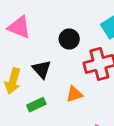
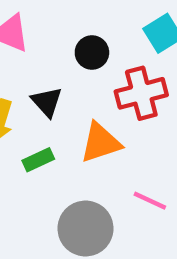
orange triangle: (74, 94) -> (101, 143), size x1.5

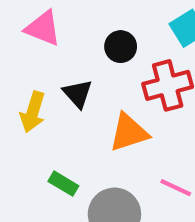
green rectangle: (38, 160) -> (63, 184), moved, turned 56

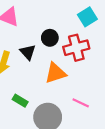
black circle: (121, 47) -> (50, 38), moved

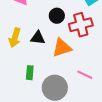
black triangle: (28, 52) -> (38, 38), moved, turned -42
green rectangle: (20, 101) -> (30, 73), turned 64

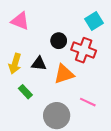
red cross: (81, 25) -> (84, 50), turned 35
green rectangle: (30, 73) -> (25, 92), moved, turned -48

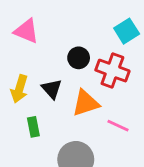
black triangle: (39, 64) -> (52, 89), turned 42
green rectangle: (25, 92) -> (33, 127), turned 32
pink line: (88, 102) -> (118, 126), moved

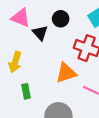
black circle: (79, 58) -> (61, 19), moved
black triangle: (52, 89) -> (40, 33), moved

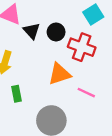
black circle: (61, 19) -> (56, 32), moved

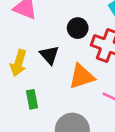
black triangle: (32, 31) -> (49, 55), moved

